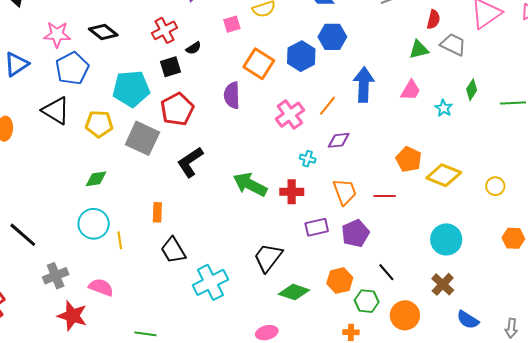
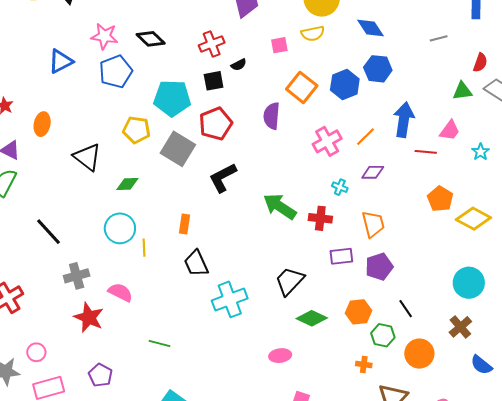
black triangle: (56, 110) -> (87, 157), moved
red line: (385, 196) -> (426, 152), moved

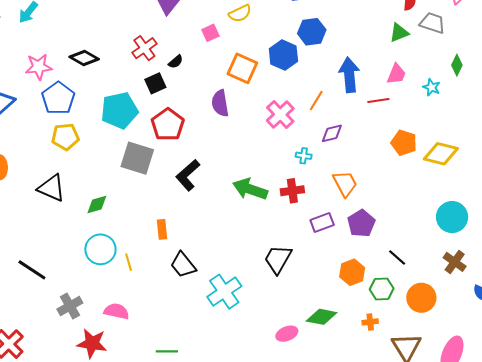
yellow pentagon: (136, 130) -> (65, 137), moved
green diamond: (312, 318) -> (322, 317), moved

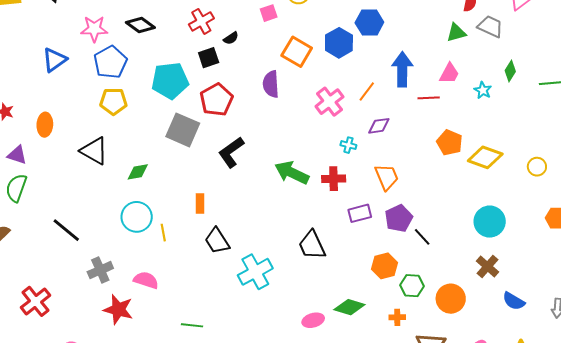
black line: (397, 258) -> (422, 237), moved
black trapezoid: (278, 259) -> (312, 245), turned -60

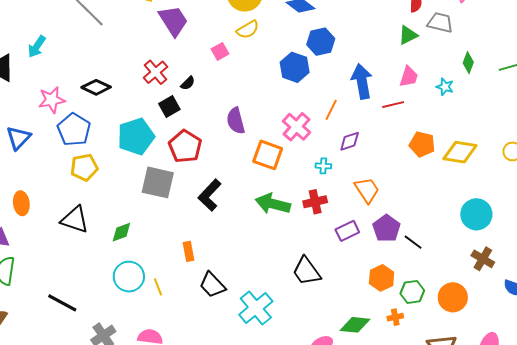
orange square: (297, 52) -> (268, 155), moved
orange cross: (397, 317) -> (395, 317), moved

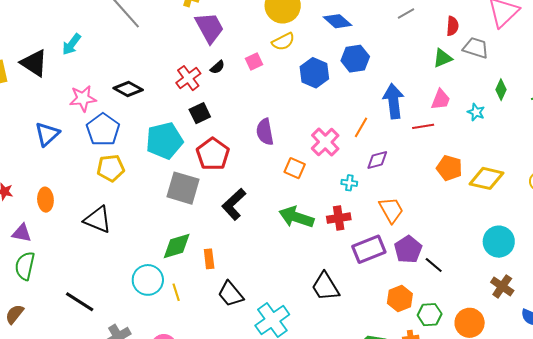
blue hexagon: (295, 67) -> (314, 73), moved
black semicircle: (188, 83) -> (217, 67), moved
orange square: (268, 155) -> (295, 168), size x0.7
purple rectangle: (347, 231) -> (369, 249), size x1.4
green diamond: (121, 232) -> (177, 246), moved, size x1.4

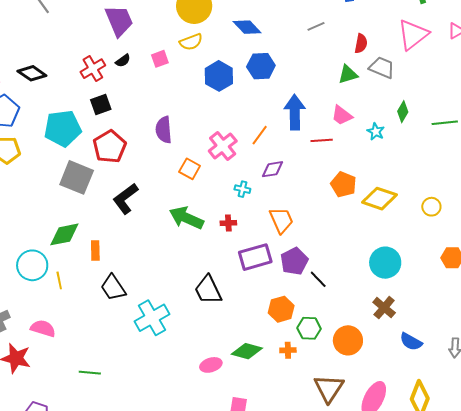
pink trapezoid: (441, 100) -> (342, 115), turned 100
red cross: (339, 218) -> (228, 223), size x0.7

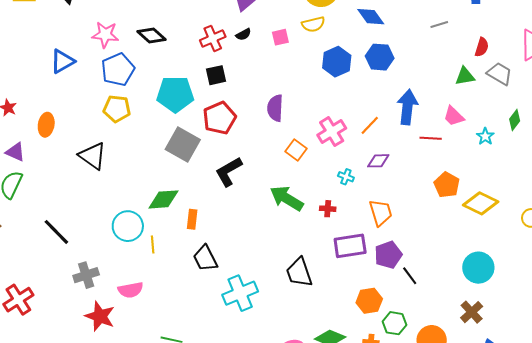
pink semicircle: (43, 328) -> (131, 290), turned 145

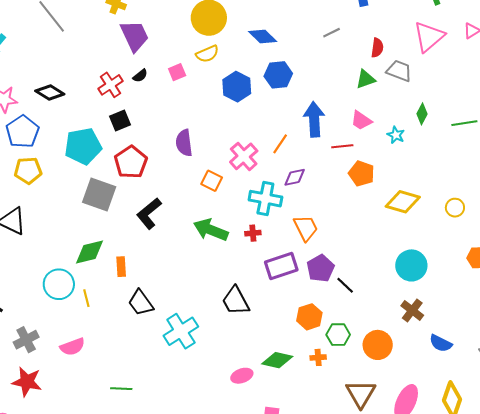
cyan cross: (346, 177) -> (265, 199), size x2.0
orange pentagon: (447, 185) -> (361, 173), moved
red star: (100, 316) -> (27, 382), moved

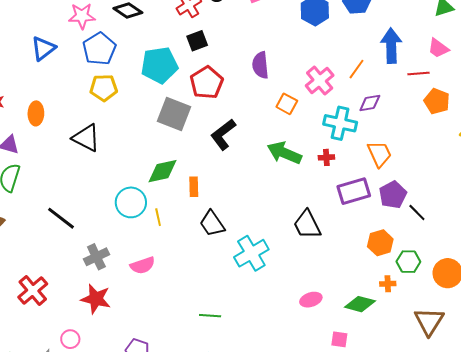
green diamond: (277, 360) -> (360, 304), moved
green line: (121, 389) -> (210, 316), moved

